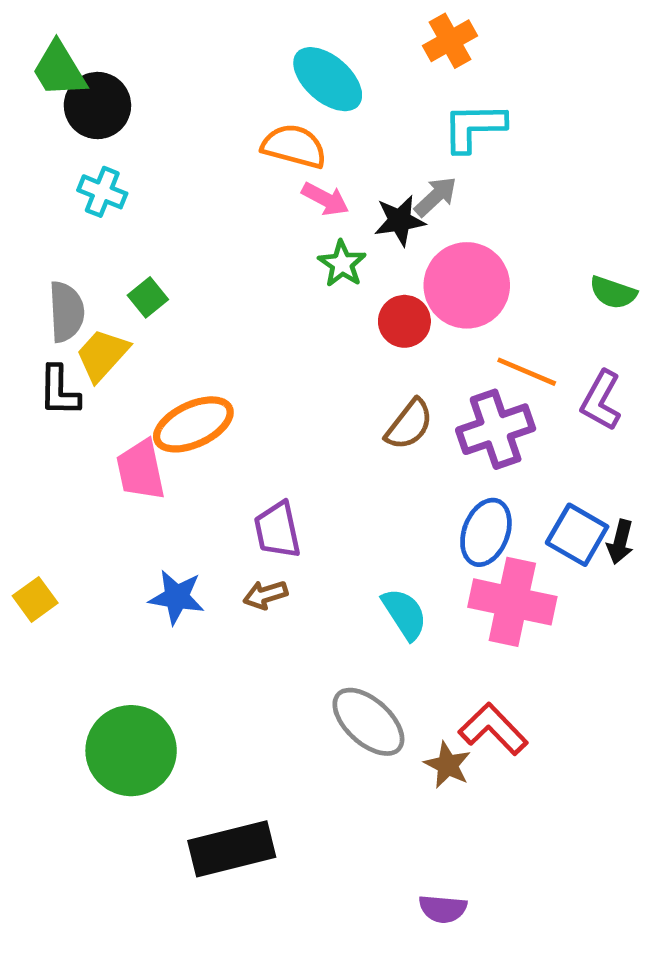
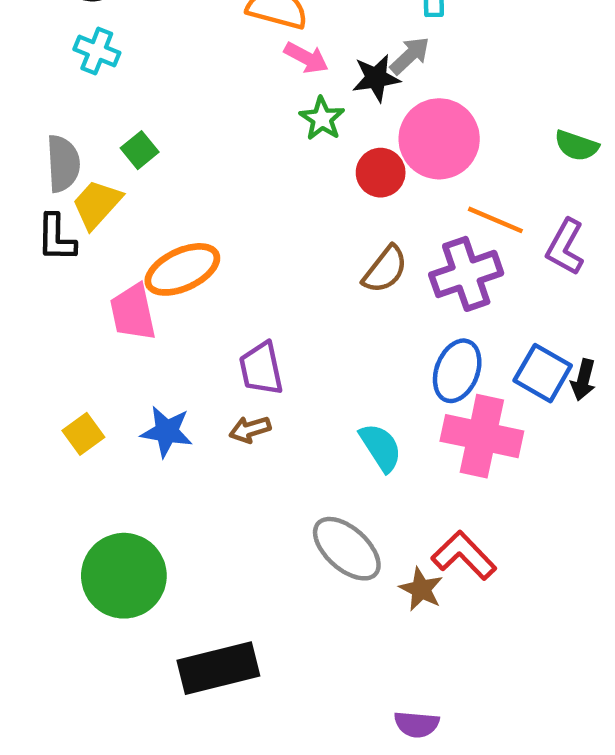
yellow square: (35, 599) -> (83, 434), moved

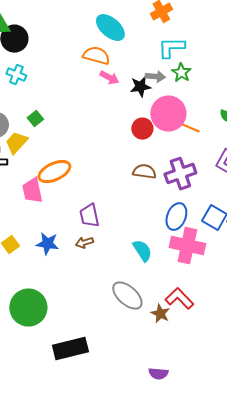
gray arrow: (410, 56) -> (155, 77), turned 48
green star: (322, 119) -> (181, 73), moved
orange line: (495, 220) -> (187, 127), moved
brown semicircle: (385, 269) -> (144, 172), turned -120

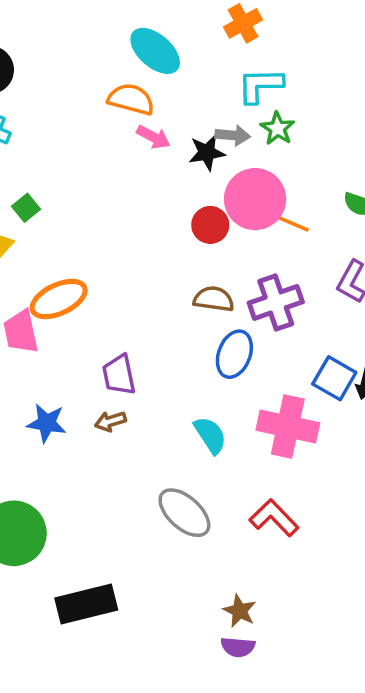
blue ellipse: (176, 217) -> (234, 354), moved
brown star: (160, 314) -> (240, 611), moved

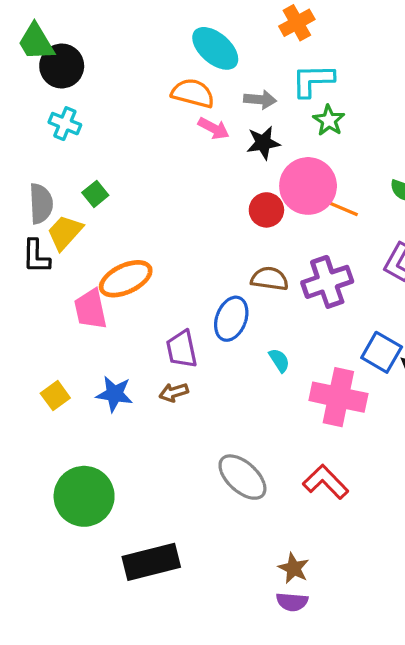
gray arrow: (233, 135) -> (260, 100), moved
blue ellipse: (234, 354) -> (231, 319), moved
cyan semicircle: (210, 435) -> (279, 360), moved, size x0.7

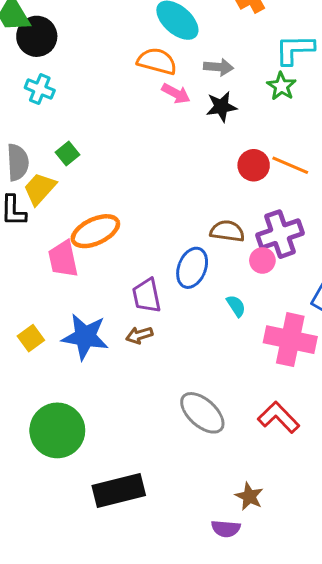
cyan L-shape: (313, 80) -> (295, 49), moved
pink circle: (308, 186) -> (262, 260), moved, size x0.5
red circle: (266, 210) -> (254, 165), moved
blue star: (114, 394) -> (85, 337), size x1.4
purple semicircle: (292, 602) -> (226, 529), moved

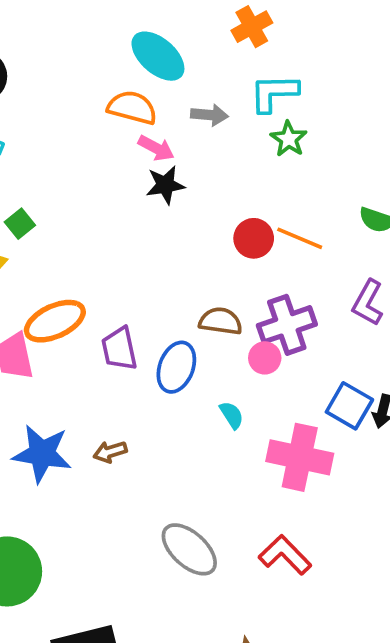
cyan L-shape: (295, 49) -> (274, 93), moved
black star: (221, 107) -> (165, 185), moved
purple trapezoid: (147, 296) -> (119, 349), moved

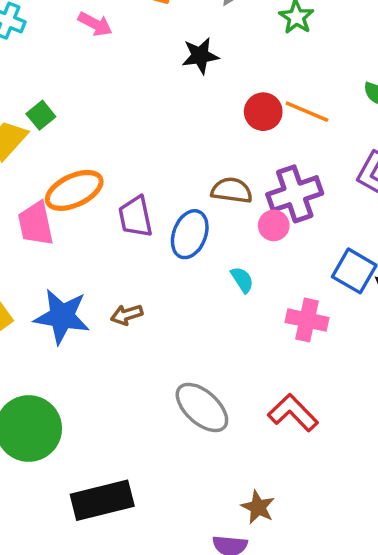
pink arrow: (156, 148) -> (95, 24), moved
black star: (165, 185) -> (200, 56), moved
green square: (20, 224) -> (41, 115), moved
pink cross: (300, 457) -> (307, 320), size x0.7

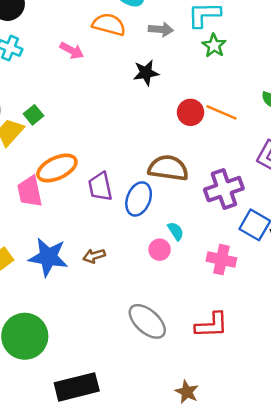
brown semicircle: (232, 190) -> (168, 168), size x1.4
purple cross: (295, 194) -> (224, 189), moved
pink circle: (274, 225) -> (160, 250), moved
red L-shape: (293, 413) -> (212, 325), turned 132

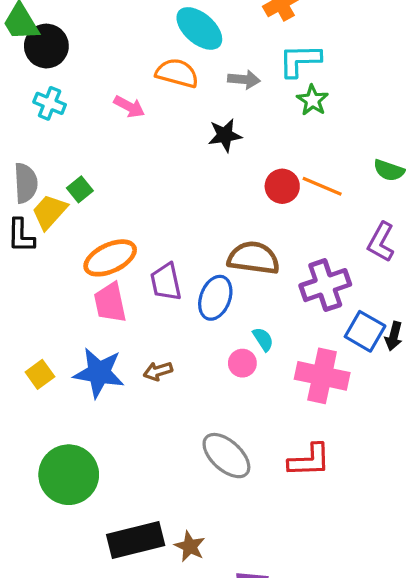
pink trapezoid: (30, 192) -> (110, 303), moved
pink cross: (221, 260) -> (322, 376), size x1.4
brown star: (187, 392) -> (190, 546), moved

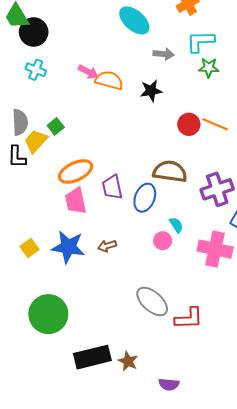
orange semicircle: (177, 73) -> (109, 80), moved
green star: (312, 100) -> (209, 68), turned -30
red L-shape: (309, 460) -> (189, 318), moved

